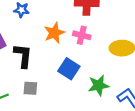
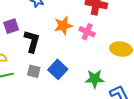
blue square: (69, 69) -> (58, 69), moved

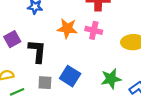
orange star: (63, 26) -> (67, 28), turned 30

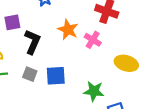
blue square: (70, 76) -> (56, 76), turned 36

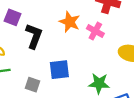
purple square: (12, 22) -> (12, 17), turned 35
gray square: (30, 74) -> (32, 85), moved

